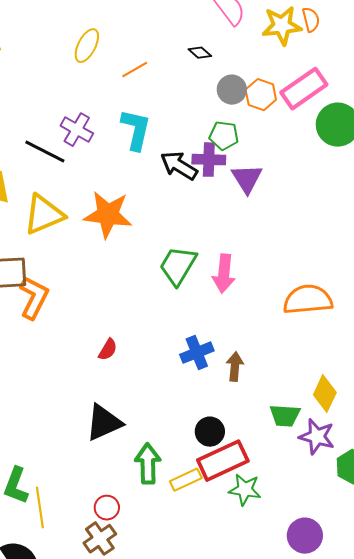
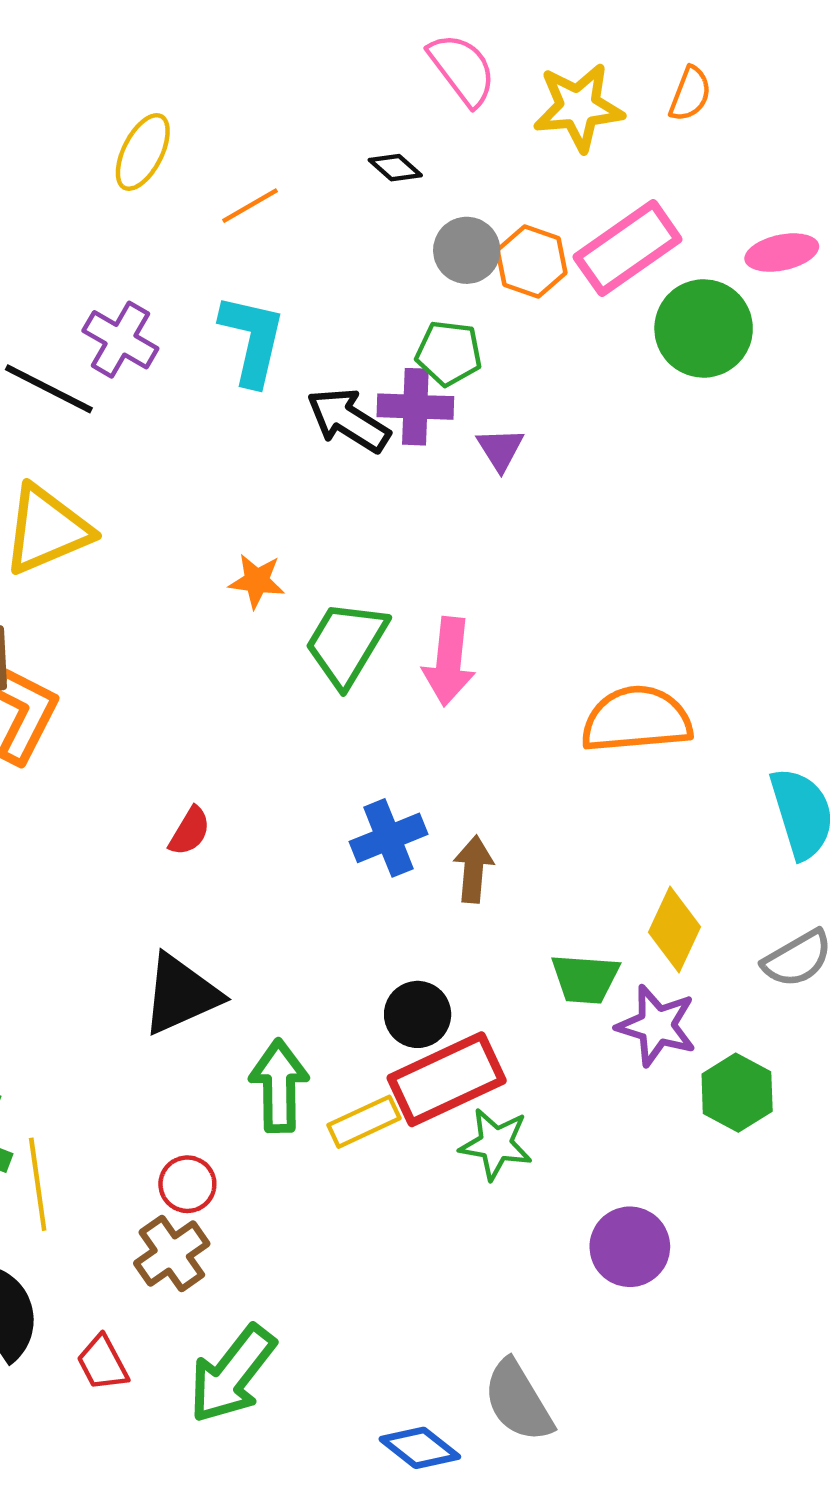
orange semicircle: (311, 20) -> (690, 94), moved, turned 35
purple triangle: (247, 179) -> (500, 449), size x0.7
orange star: (108, 215) -> (257, 581), moved, size x0.5

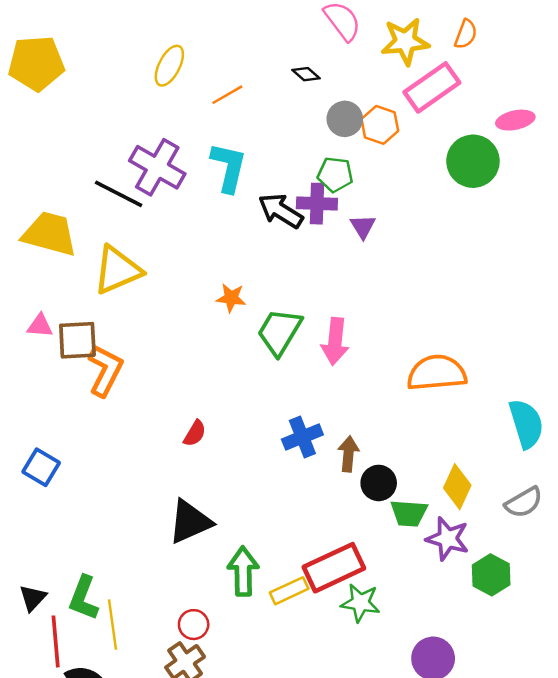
pink rectangle: (628, 248) -> (432, 87), moved
purple cross: (120, 340) -> (157, 167), size x1.4
black circle: (418, 1014) -> (379, 483), moved

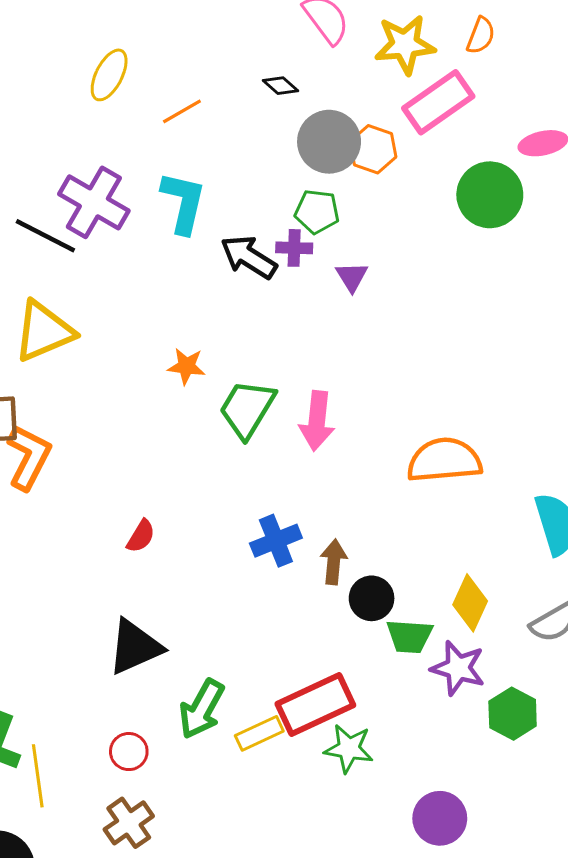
gray circle: (345, 119) -> (329, 142), size x1.4
purple cross: (317, 204) -> (294, 248), size x0.7
green arrow: (243, 571) -> (202, 709), turned -150
red circle: (194, 625) -> (129, 752), moved

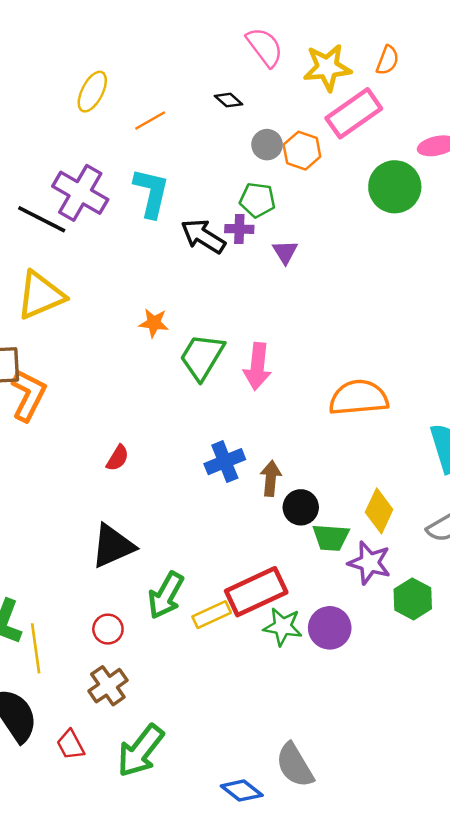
gray circle: (329, 142) -> (267, 145), size x0.6
purple circle: (440, 818) -> (330, 628), moved

